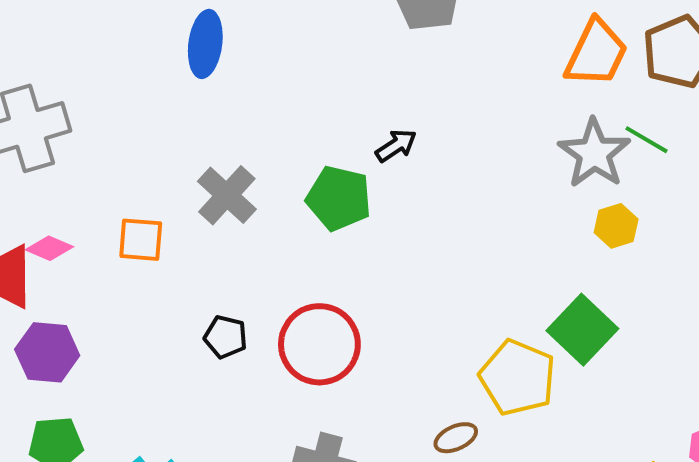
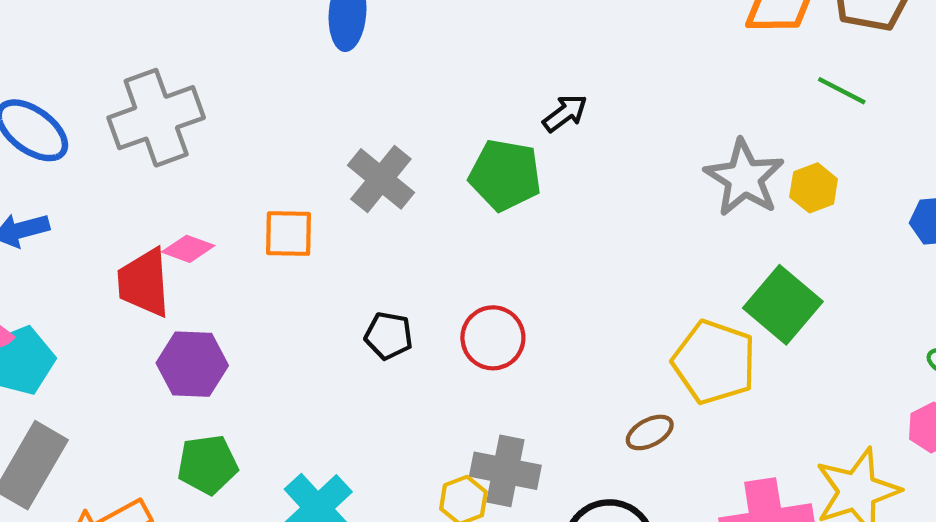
gray star: (594, 153) -> (744, 178), moved
red circle: (319, 344) -> (493, 338), size x0.7

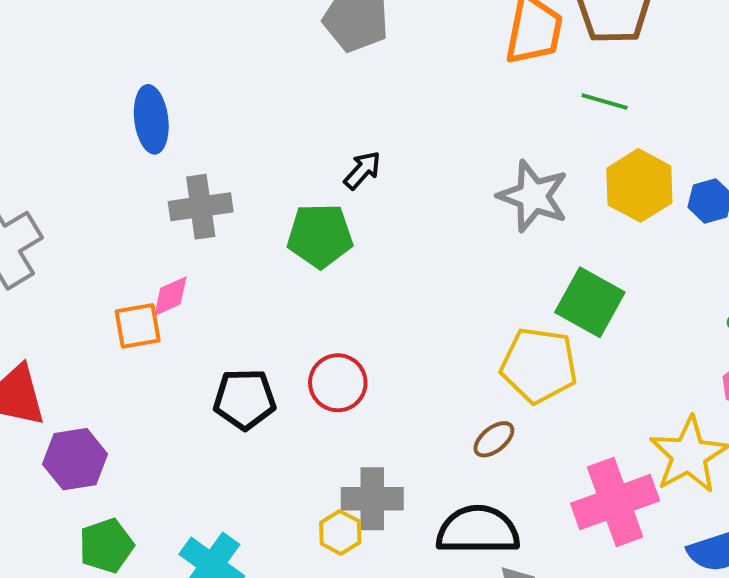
gray cross: (381, 179) -> (201, 207), moved, turned -36
yellow hexagon: (814, 188) -> (639, 185), moved, size x1.6
pink diamond: (188, 249) -> (170, 296), moved, turned -33
black pentagon: (389, 336) -> (245, 399), size x1.4

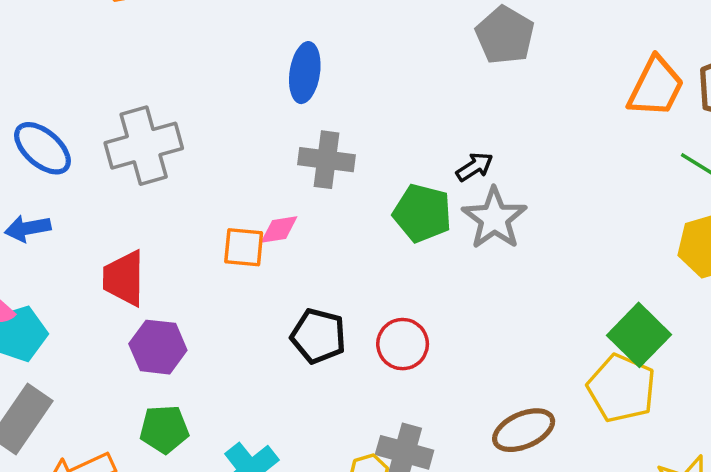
gray star: (533, 196) -> (494, 218), moved
yellow pentagon: (539, 365) -> (621, 388), moved
brown ellipse: (494, 439) -> (524, 430), size x1.6

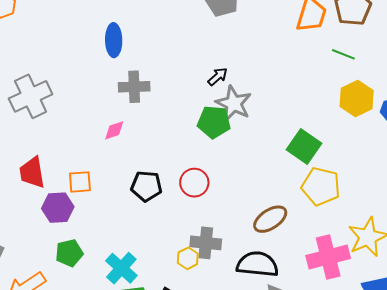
green pentagon: (422, 213) -> (214, 122), moved
orange square: (244, 247) -> (80, 182), moved
green square: (639, 335) -> (304, 146), moved

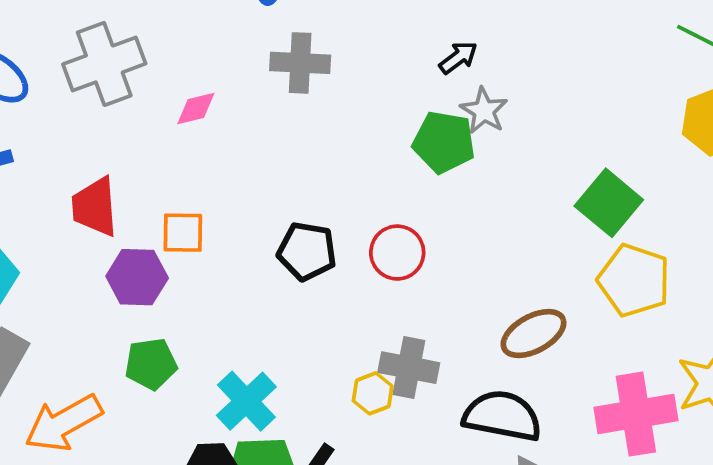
gray star: (234, 104) -> (484, 111), size x0.7
pink diamond: (114, 130) -> (196, 109), moved

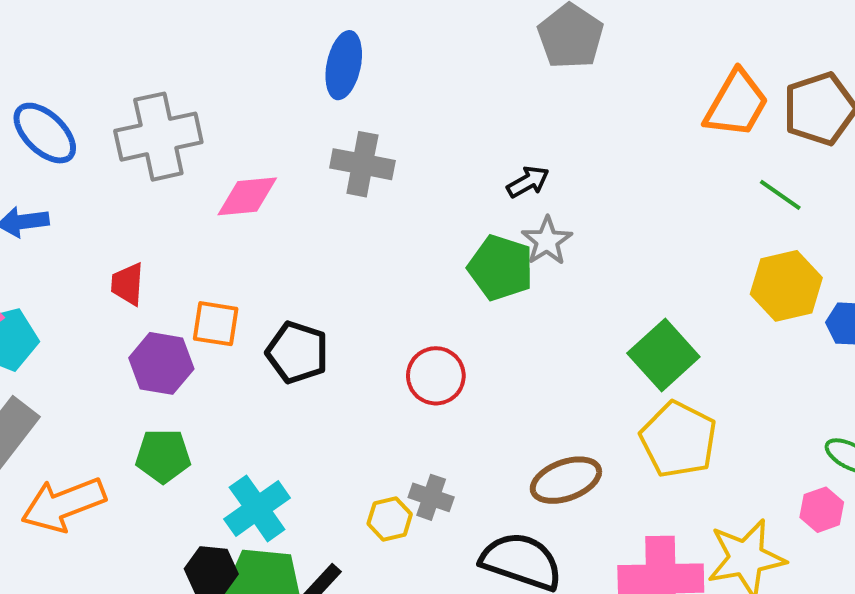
pink diamond: (196, 109) -> (247, 196), size x1.4
red trapezoid: (95, 207) -> (128, 284), size x0.7
black pentagon: (307, 251) -> (297, 352), moved
gray cross: (409, 368) -> (431, 497), size x0.7

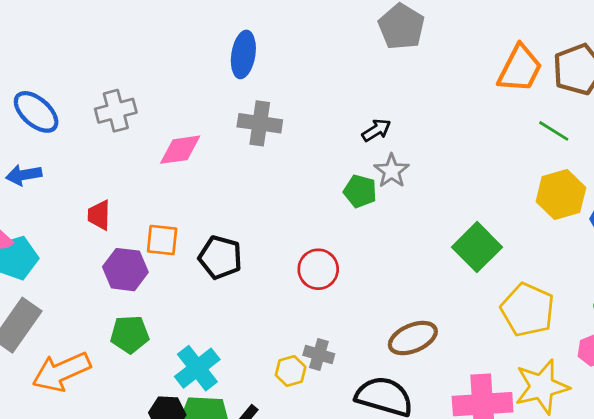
gray cross: (158, 137) -> (116, 111), size x0.7
green pentagon: (501, 268) -> (360, 191), size x0.7
yellow pentagon: (678, 439) -> (528, 310), moved

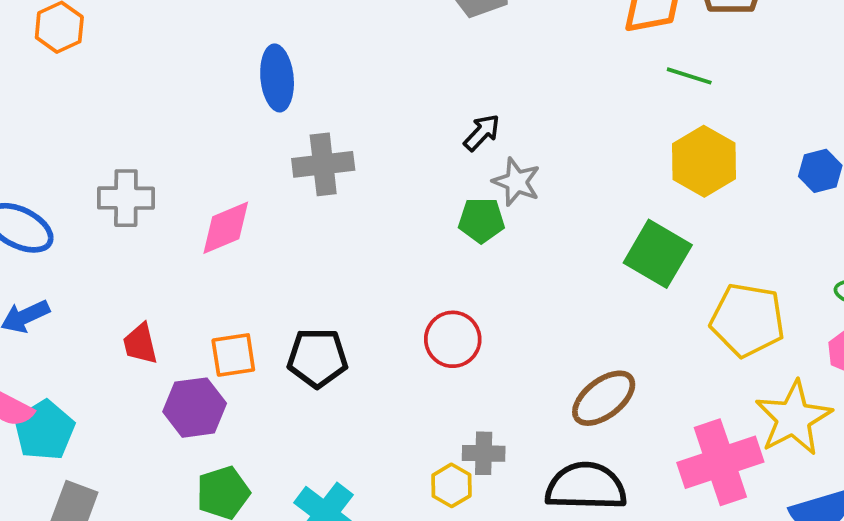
gray cross: (116, 111) -> (126, 198), turned 30
green line: (554, 131) -> (689, 76), moved
yellow hexagon: (561, 195) -> (704, 161), moved

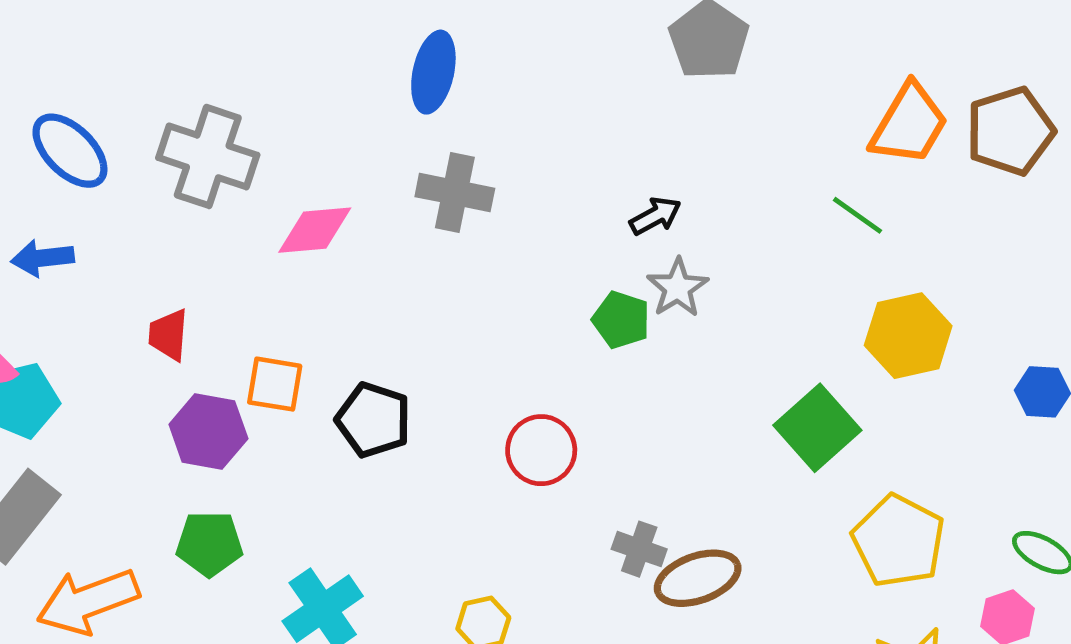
green line: (689, 76) -> (857, 215), moved
gray cross: (126, 198) -> (208, 156), size x1.4
gray cross: (484, 453) -> (639, 549), moved

